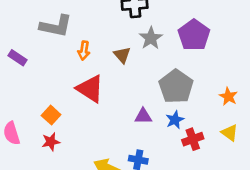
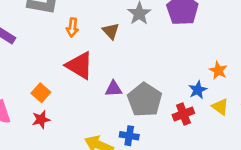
gray pentagon: (176, 86) -> (145, 100), moved
purple triangle: (143, 116) -> (114, 89), moved
blue star: (175, 120) -> (198, 90), moved

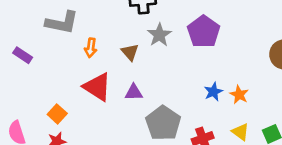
purple triangle: (114, 89) -> (134, 92), moved
blue star: (198, 90) -> (213, 92), moved

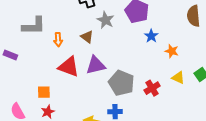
purple triangle: (134, 92) -> (96, 65), size x1.5
blue star: (213, 92) -> (151, 36), moved
orange square: (57, 114) -> (44, 92), turned -32

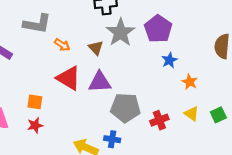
gray star: (106, 20) -> (120, 32), size x1.4
orange arrow: (58, 40) -> (62, 45), turned -64
gray pentagon: (121, 83) -> (125, 108), turned -30

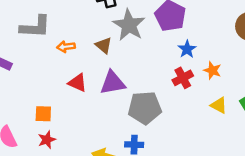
orange arrow: (62, 45) -> (66, 47), turned 147
red triangle: (69, 78) -> (77, 83), size x0.7
red cross: (159, 120) -> (183, 78), moved

